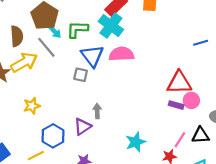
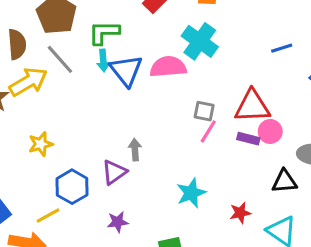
cyan cross: (111, 26) -> (200, 41), moved
cyan arrow: (55, 32) -> (103, 61), moved, turned 40
gray square: (81, 75) -> (204, 111), moved
pink line: (180, 140) -> (208, 131), moved

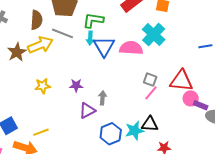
gray line: (60, 59) -> (63, 33), turned -35
purple rectangle: (248, 139) -> (201, 105), moved
black triangle: (284, 181) -> (150, 124), moved
blue hexagon: (72, 187) -> (111, 134), moved
purple star: (118, 222) -> (76, 85), moved

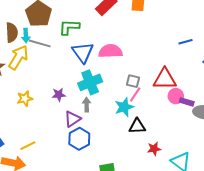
cyan cross: (154, 34) -> (90, 82), moved, turned 30
cyan arrow: (90, 38) -> (26, 35), moved
yellow arrow: (40, 45) -> (18, 57), turned -30
cyan star: (135, 131) -> (124, 107), moved
blue hexagon: (111, 134) -> (79, 139), moved

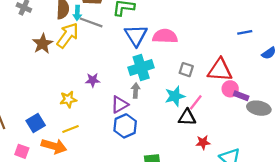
pink line: (135, 94) -> (196, 102), moved
purple star: (59, 95) -> (93, 80), moved
yellow star: (25, 99) -> (68, 99), moved

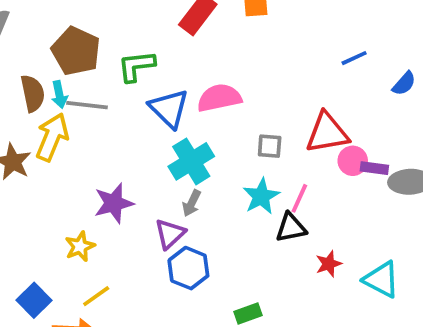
purple star: (93, 80) -> (114, 203), size x1.5
gray arrow: (136, 91) -> (192, 203), turned -144

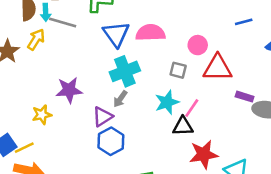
yellow arrow: (52, 137) -> (36, 40), size x0.7
pink circle: (353, 161) -> (198, 45), moved
red star: (329, 264) -> (204, 154), size x1.6
yellow line: (96, 296) -> (24, 148), moved

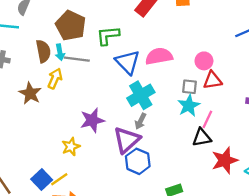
red triangle: (218, 68) -> (213, 80), moved, size x0.7
cyan star: (167, 102) -> (189, 106), moved
purple triangle: (103, 117) -> (127, 140), size x1.4

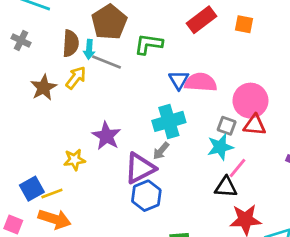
pink circle: (204, 61) -> (250, 101), size x1.6
blue triangle: (128, 62) -> (179, 80), moved, size x0.7
purple star: (92, 120) -> (106, 136), turned 30

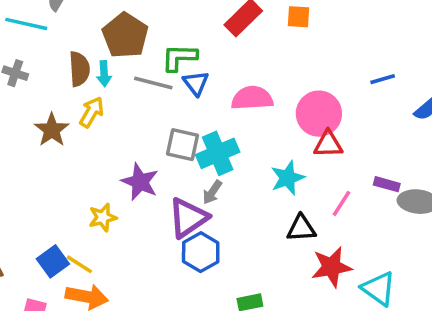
gray line: (106, 62) -> (153, 83), moved
blue triangle: (179, 80) -> (196, 83), moved
gray square: (227, 126) -> (182, 145), moved, size x1.4
pink line: (238, 168) -> (341, 203), moved
yellow line: (52, 194) -> (79, 264), turned 60

